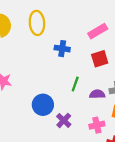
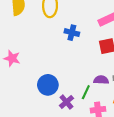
green line: (75, 84) -> (86, 92), moved

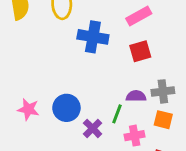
blue cross: (72, 33) -> (93, 37), size x1.5
pink star: (12, 58) -> (28, 109), moved

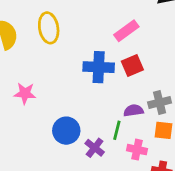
blue cross: (93, 37) -> (99, 67), moved
pink star: (28, 109) -> (25, 93), moved
pink cross: (135, 136) -> (137, 150), turned 30

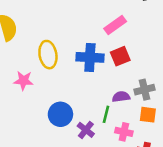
yellow ellipse: (49, 28) -> (48, 55), moved

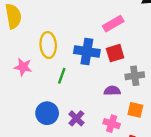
gray cross: (145, 90) -> (135, 76), moved
blue circle: (60, 114) -> (47, 113), moved
green line: (106, 114) -> (62, 76), moved

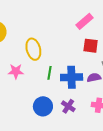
blue cross: (87, 51) -> (72, 77), moved
red square: (115, 53) -> (91, 46), turned 35

